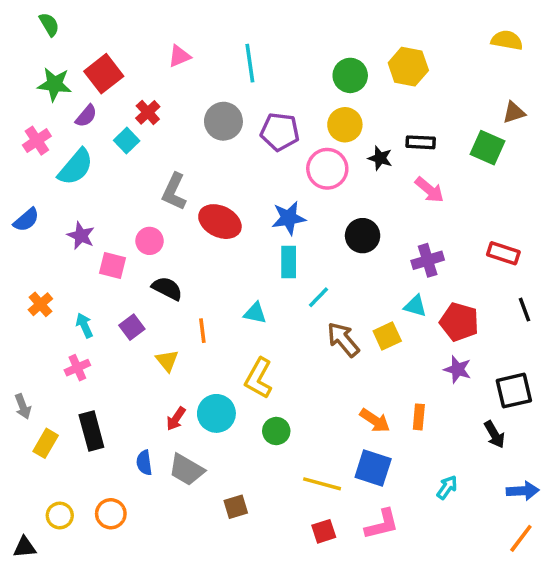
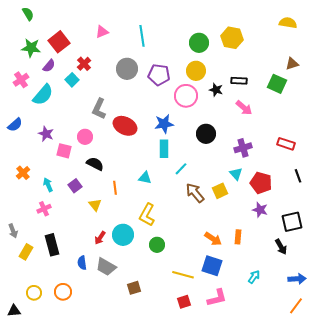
cyan triangle: (415, 306) -> (236, 174), turned 32

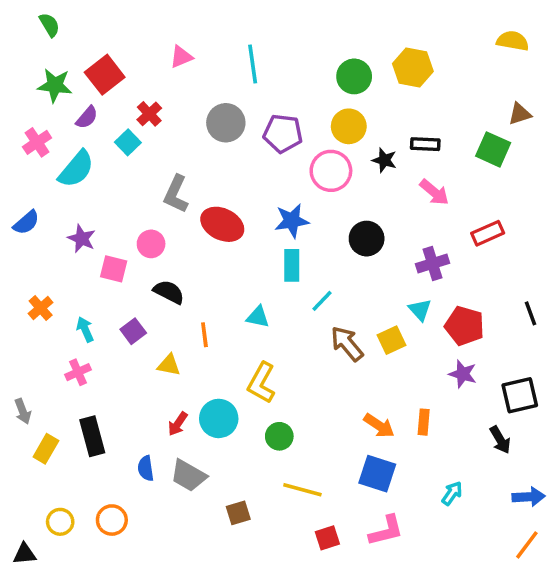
red rectangle: (286, 144) -> (488, 233), moved, turned -42
yellow triangle: (95, 205) -> (169, 365), turned -40
yellow line: (183, 275) -> (302, 490), moved

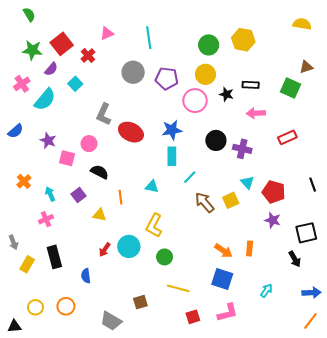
red cross: (149, 114) -> (88, 55), moved
pink arrow: (434, 192) -> (256, 113), turned 138
purple cross: (432, 263) -> (242, 149), moved, turned 30
gray trapezoid: (188, 475) -> (111, 321), moved

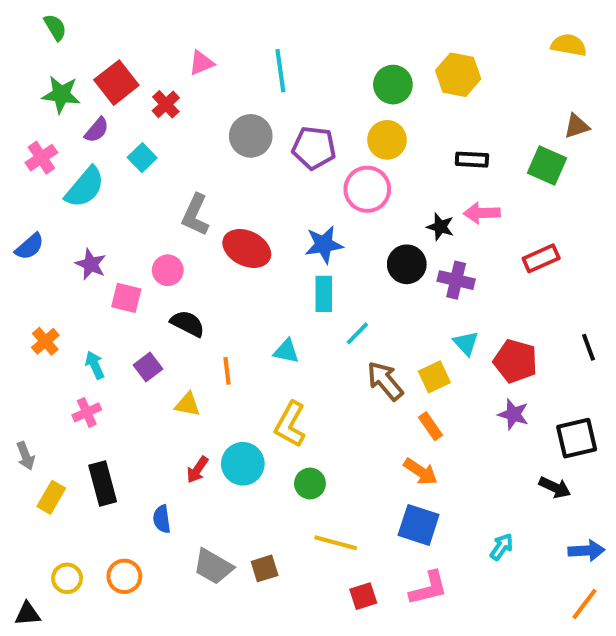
black star: (226, 94) -> (440, 227), moved
orange rectangle: (250, 249) -> (430, 426), moved, turned -40
black arrow: (295, 259) -> (555, 487), turned -35
gray trapezoid: (111, 321) -> (213, 566), moved

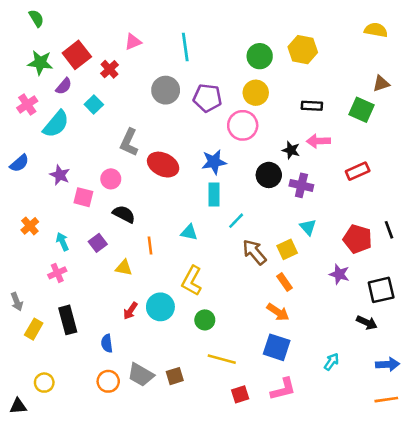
red pentagon: (515, 361) -> (358, 239), moved
orange circle: (124, 576) -> (108, 381), moved
orange line: (584, 604) -> (386, 400), turned 45

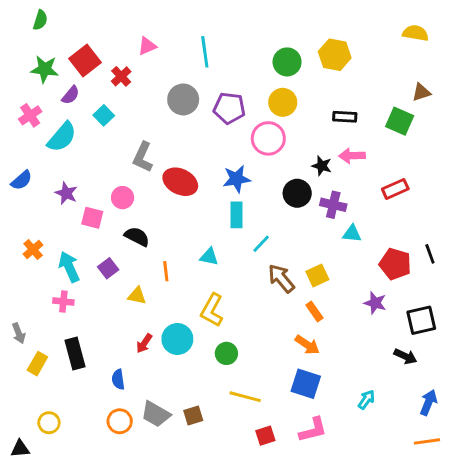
green semicircle: (36, 18) -> (40, 20), turned 48
cyan triangle: (308, 227) -> (352, 234), moved, turned -42
cyan arrow: (62, 242) -> (69, 267), size x1.5
pink cross: (57, 273) -> (63, 301), turned 30
blue arrow: (388, 364) -> (428, 402), turned -65

